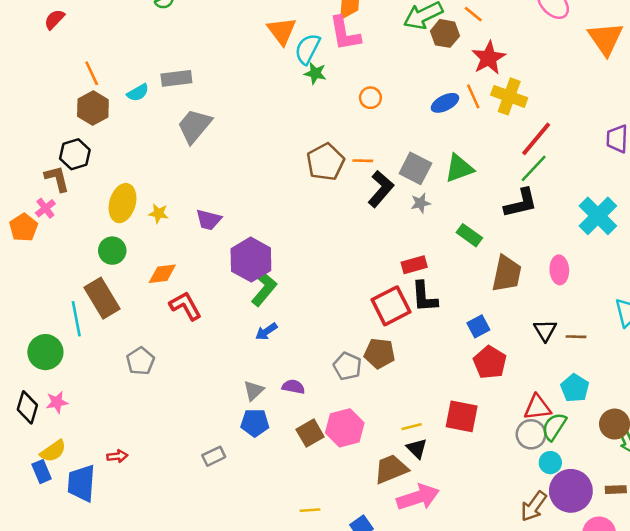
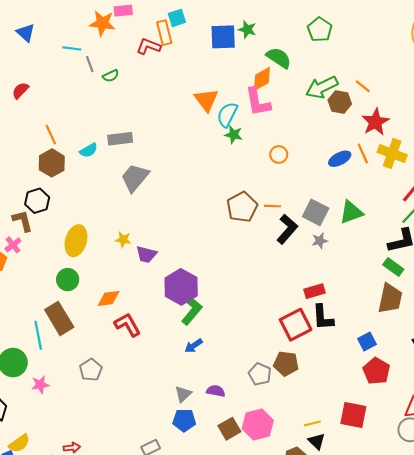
yellow star: (158, 213) -> (123, 240), moved
green rectangle: (469, 235) -> (393, 267), moved
pink star: (57, 402) -> (40, 385), moved

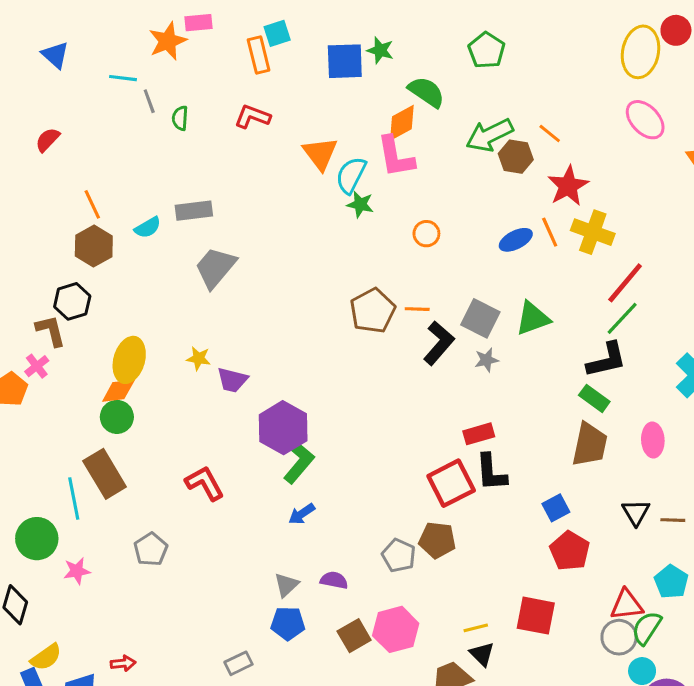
orange star: (102, 23) -> (168, 41), turned -30
red L-shape: (148, 46) -> (252, 117), moved
green semicircle: (111, 76) -> (180, 118), turned 119
orange diamond: (109, 298) -> (118, 391), moved

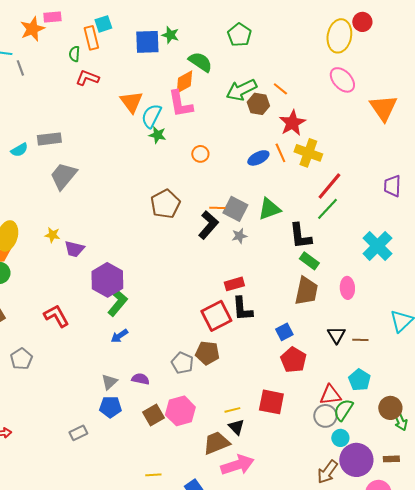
green semicircle: (180, 118) -> (74, 54), moved
orange line: (417, 309) -> (217, 208), moved
black L-shape: (607, 360) -> (300, 236), moved, turned 96

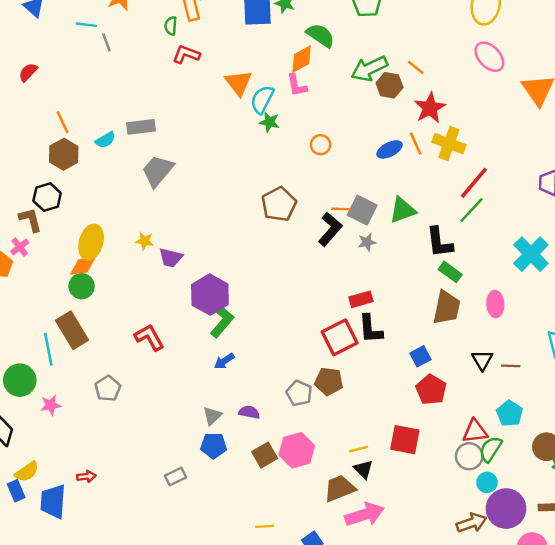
pink L-shape: (180, 104) -> (297, 85), size x0.7
brown arrow: (327, 472) -> (472, 523), turned -145

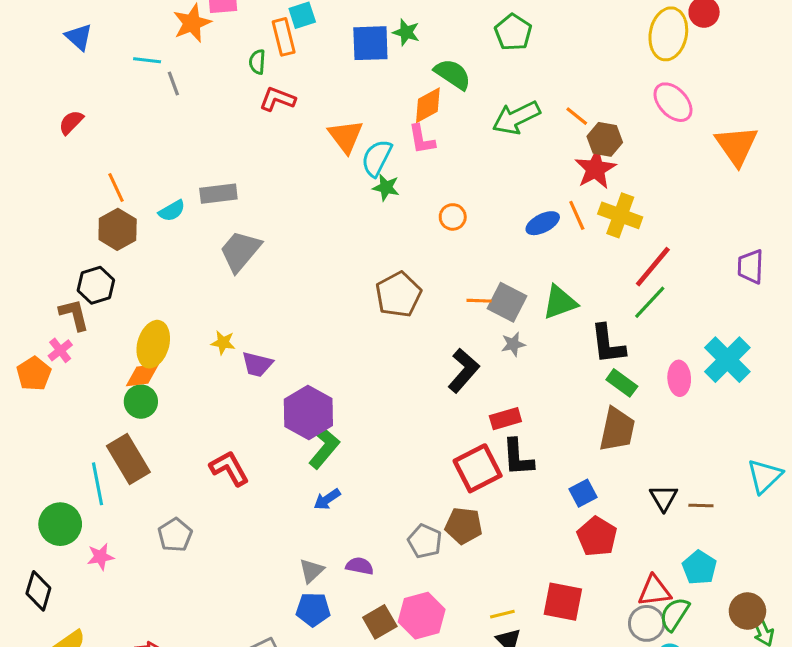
brown hexagon: (390, 85) -> (605, 139), moved
black L-shape: (330, 229) -> (464, 371), moved
pink ellipse: (495, 304) -> (679, 378), moved

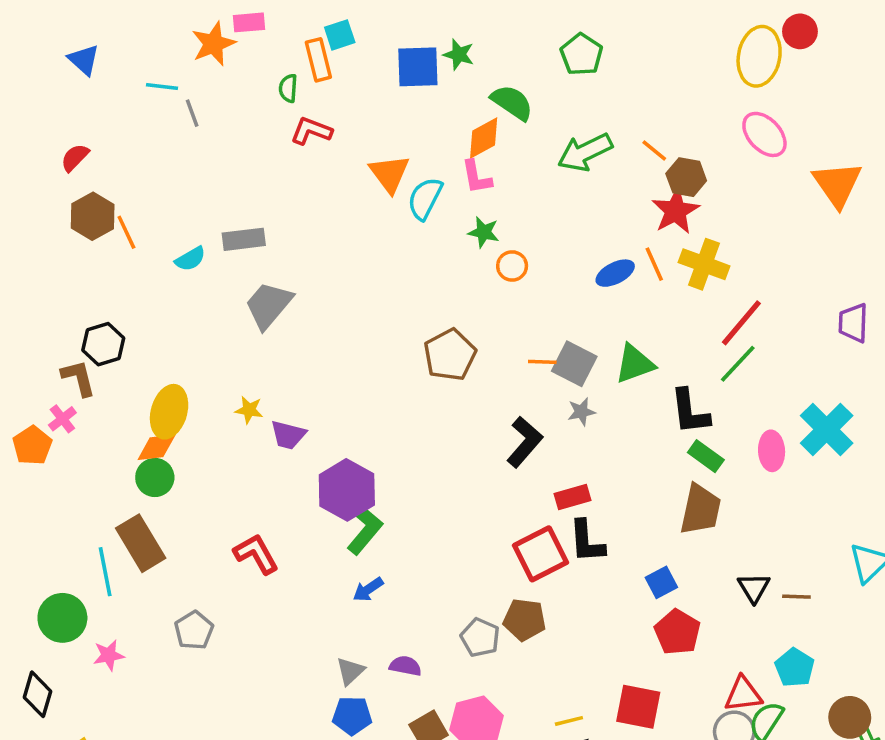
green star: (386, 187) -> (484, 232), moved
brown hexagon: (118, 229) -> (93, 216), moved

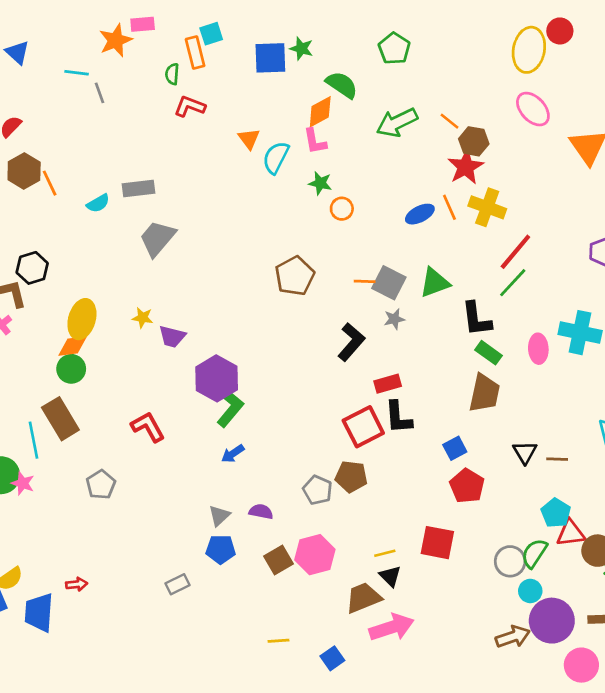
orange triangle: (389, 174) -> (249, 139), size x0.7
cyan cross: (827, 429) -> (580, 333), turned -33
pink star: (109, 655) -> (23, 483), moved, turned 30
red triangle: (743, 694) -> (571, 533), moved

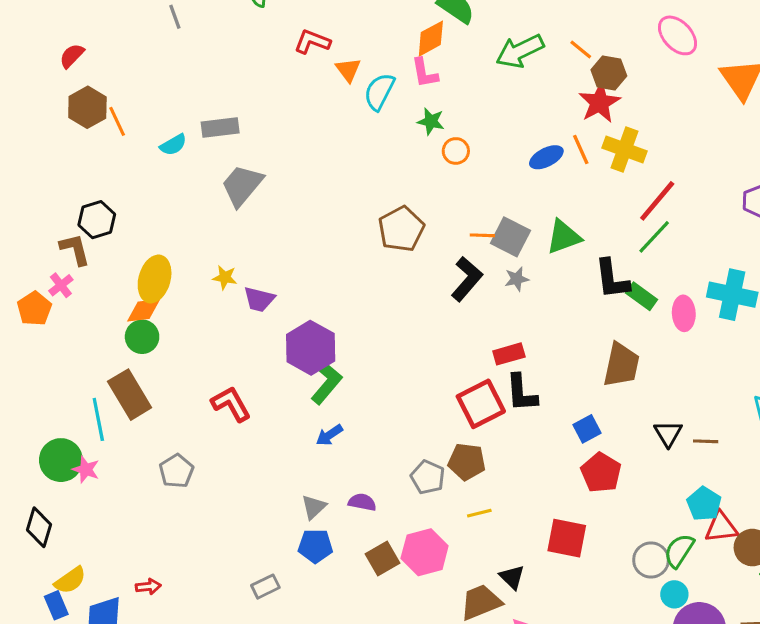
red L-shape: (190, 106) -> (312, 42), moved
black L-shape: (351, 342) -> (467, 279), moved
green rectangle: (489, 353) -> (642, 296), moved
yellow line: (385, 553) -> (479, 513), moved

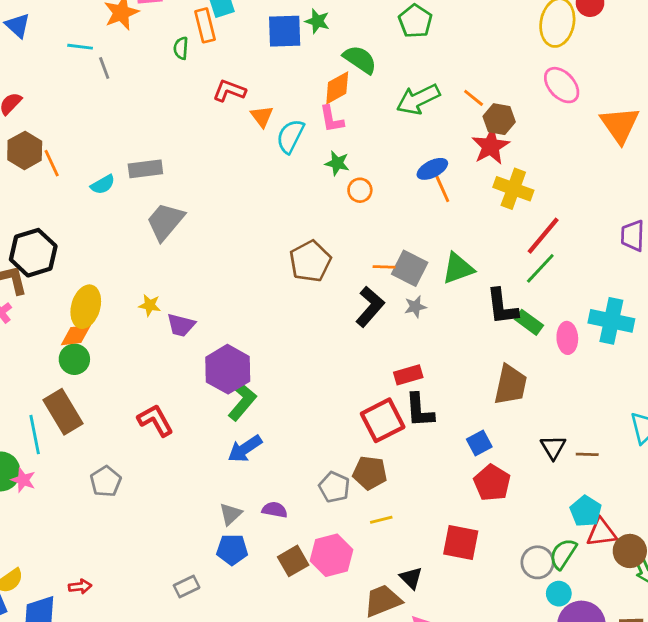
orange line: (581, 149) -> (442, 189), moved
blue ellipse: (546, 157) -> (432, 169), moved
black hexagon: (97, 220) -> (33, 253), size x1.4
blue arrow: (329, 435) -> (245, 449), size x1.4

